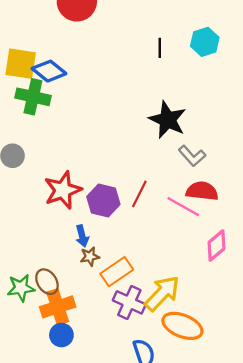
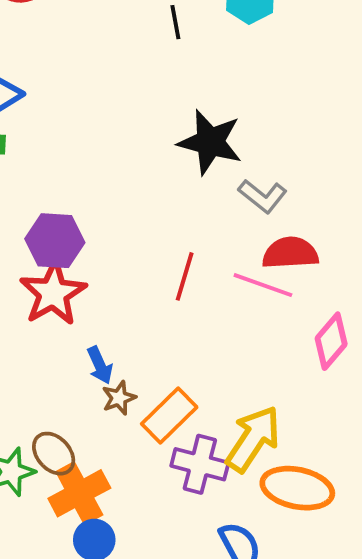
purple hexagon: (103, 200) -> (55, 241), moved

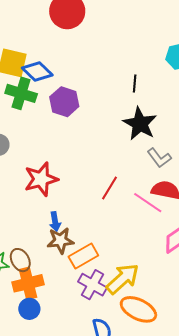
black line: (175, 22) -> (135, 84), moved
purple hexagon: (55, 241) -> (64, 102), moved
brown star: (119, 398) -> (60, 241), size x1.5

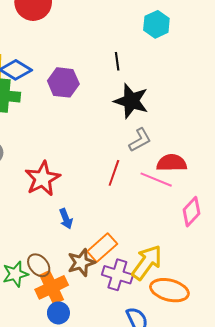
purple hexagon: (64, 102) -> (63, 82), moved
gray L-shape: (159, 158) -> (140, 140), moved, turned -70
brown star: (60, 241) -> (81, 263), moved

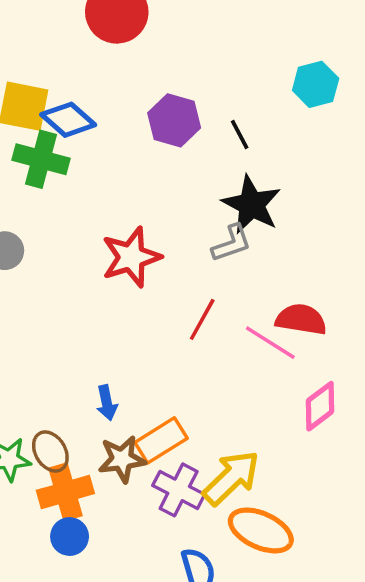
black line: (117, 61) -> (240, 135), turned -30
purple hexagon: (63, 82) -> (174, 120), moved
gray L-shape: (140, 140) -> (232, 243), moved
red star: (42, 179) -> (131, 257), moved
blue arrow: (66, 219) -> (107, 403), moved

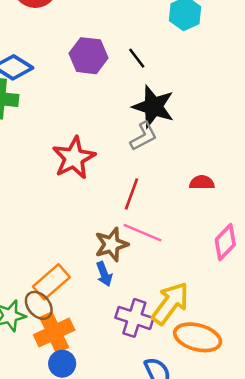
red semicircle: (301, 319) -> (202, 183), size x0.7
pink line: (270, 343) -> (142, 233), moved
blue arrow: (107, 403) -> (104, 274), moved
orange rectangle: (161, 440) -> (51, 282), moved
brown star: (122, 459) -> (111, 244), moved

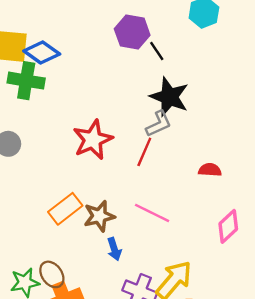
purple hexagon: (89, 56) -> (132, 32), moved
red line: (131, 194) -> (144, 152), moved
brown star: (111, 244) -> (99, 216), moved
orange rectangle: (51, 282) -> (65, 209), moved

